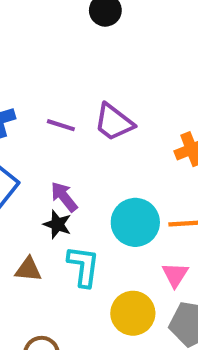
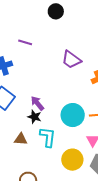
purple trapezoid: (114, 122) -> (71, 60), moved
purple line: (61, 125) -> (25, 42), moved

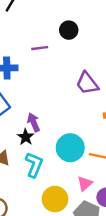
black circle: (56, 11) -> (69, 30), moved
purple line: (25, 42) -> (40, 48), turned -40

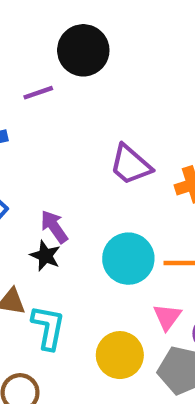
black circle: (69, 30) -> (83, 50), size x1.5
purple trapezoid: (87, 83) -> (131, 165), moved
cyan L-shape: (34, 165) -> (48, 327), moved

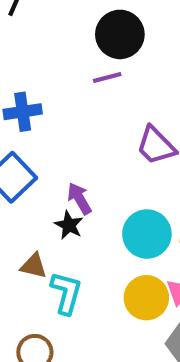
purple line: (38, 93) -> (107, 77), moved
yellow circle: (120, 355) -> (146, 298), moved

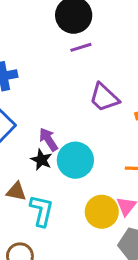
purple line: (107, 77) -> (81, 47), moved
cyan circle: (147, 234) -> (75, 160), moved

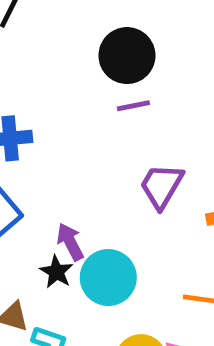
purple trapezoid: (104, 97) -> (161, 186), turned 72

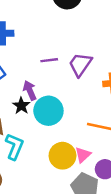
purple line: (133, 106) -> (49, 60), moved

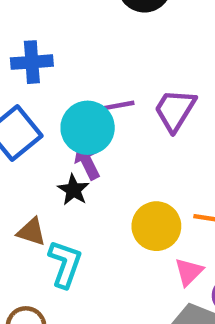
cyan circle: (48, 111) -> (88, 128), moved
yellow circle: (62, 156) -> (156, 226), moved

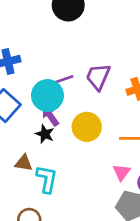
yellow circle: (156, 226) -> (87, 127), moved

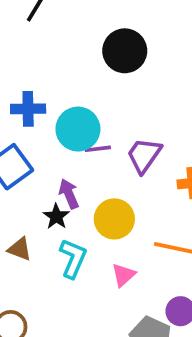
cyan circle: (47, 96) -> (78, 129), moved
pink triangle: (122, 172) -> (123, 275), moved
cyan L-shape: (47, 179) -> (73, 258), moved

